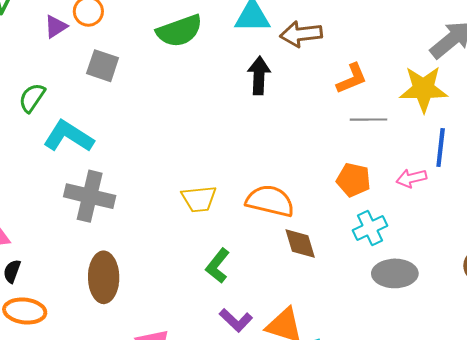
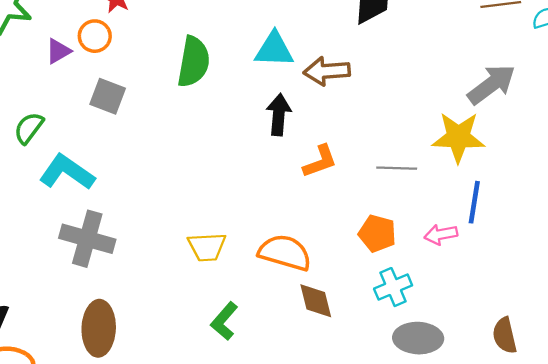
green semicircle: (179, 31) -> (194, 62), turned -63
orange L-shape: (352, 79) -> (320, 161), moved

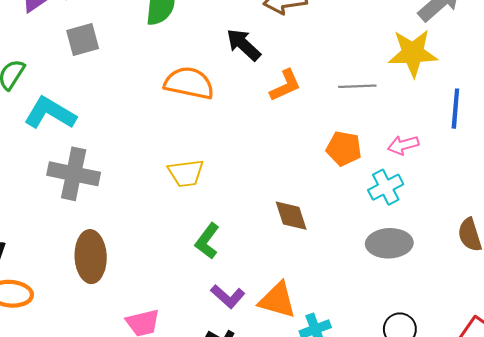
gray square: (108, 96) -> (83, 39), turned -32
black arrow: (279, 115) -> (244, 45), turned -48
blue line: (474, 202) -> (455, 109), moved
orange semicircle: (285, 253) -> (189, 83), moved
cyan cross: (393, 287) -> (386, 187), moved

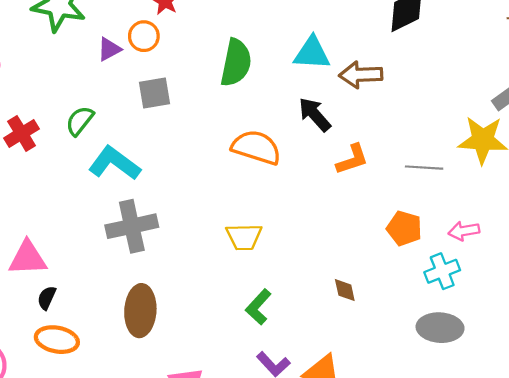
gray cross: (74, 174) -> (132, 226), turned -30
brown diamond: (291, 216) -> (345, 290), size x0.7

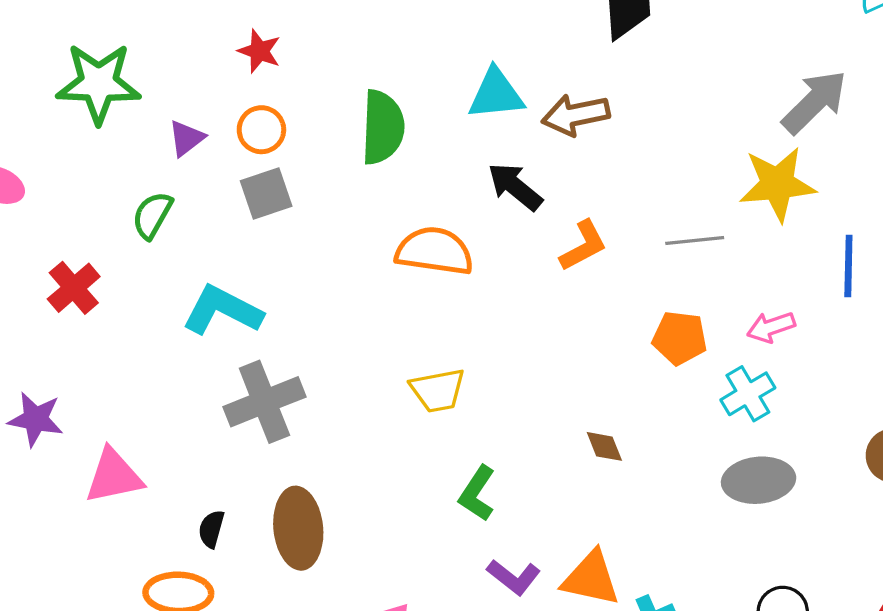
orange circle: (144, 36) -> (261, 130), moved
green semicircle: (80, 121) -> (152, 215), moved
black semicircle: (47, 298) -> (211, 529), moved

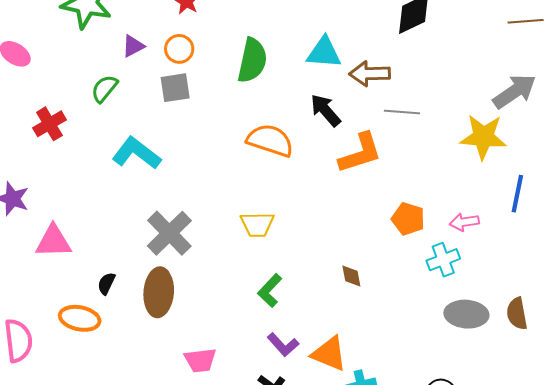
gray line: (695, 240) -> (402, 112), moved
orange L-shape: (583, 246) -> (360, 153), size x1.4
gray cross: (264, 402) -> (169, 233), moved, turned -33
gray ellipse: (759, 480) -> (466, 314), moved

